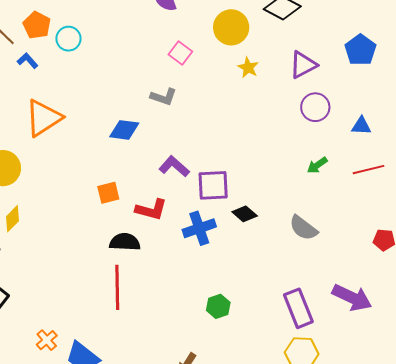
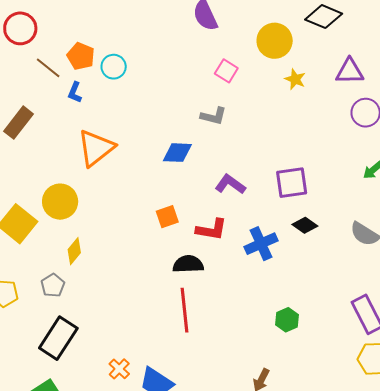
blue L-shape: (28, 61) -> (75, 92), turned -110
purple triangle: (303, 65) -> (350, 71), turned 32
purple square: (213, 185) -> (292, 183), moved

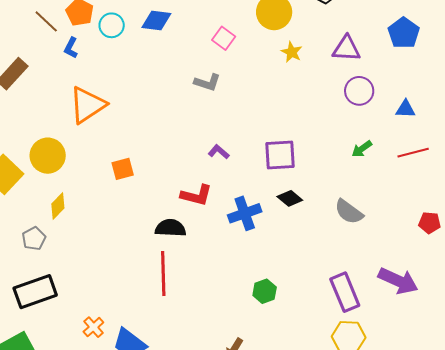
blue diamond: (177, 153) -> (156, 20), moved
purple L-shape: (230, 184) -> (219, 152), size x0.7
orange square: (167, 217) -> (123, 169), moved
black rectangle: (58, 338) -> (35, 292), turned 33

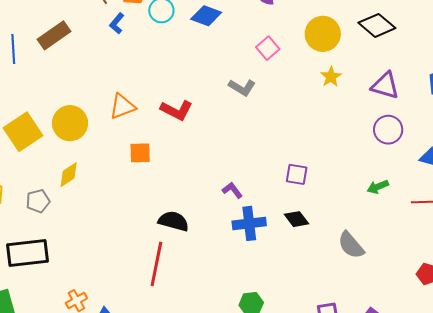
orange triangle: (88, 105) -> (122, 106), moved, size x0.7
purple L-shape: (219, 152) -> (232, 190), moved
purple square: (280, 155) -> (297, 174), size x0.7
red L-shape: (196, 195) -> (177, 110), moved

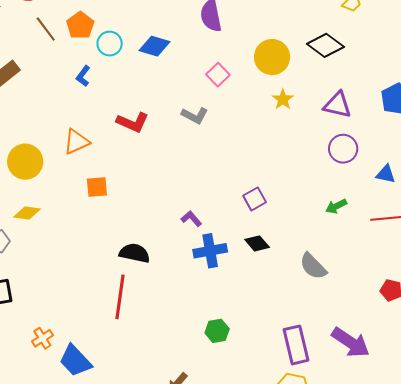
blue L-shape: (117, 23) -> (83, 76), moved
red L-shape: (177, 110) -> (133, 122), moved
purple square: (297, 174) -> (255, 199), turned -35
yellow diamond: (69, 175) -> (27, 213), turned 44

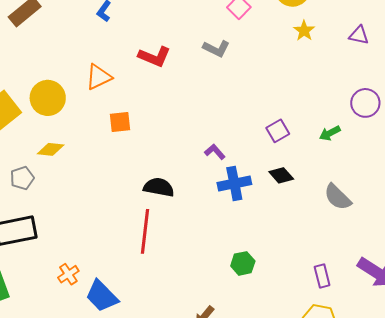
purple triangle: (338, 105) -> (359, 35), size x0.7
purple circle: (343, 149) -> (365, 103), moved
green arrow: (336, 206) -> (330, 133), moved
purple rectangle: (296, 345) -> (322, 276), size x0.6

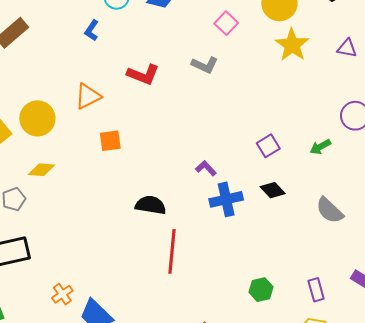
yellow star: (304, 31) -> (292, 45), size x1.6
red line: (145, 231) -> (172, 251), moved
green hexagon: (243, 263) -> (261, 290), moved

